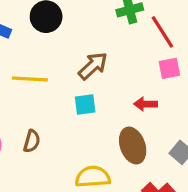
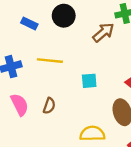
brown arrow: (93, 66) -> (103, 32), moved

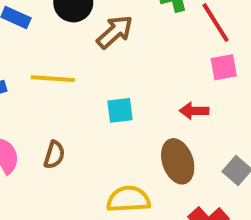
brown arrow: (103, 32) -> (115, 32), moved

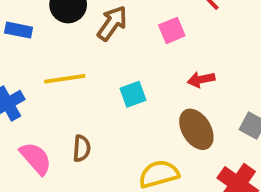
pink square: (224, 67) -> (172, 30), moved

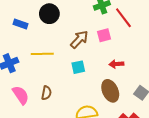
brown arrow: (112, 23) -> (79, 39), moved

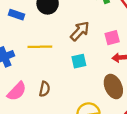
pink square: (104, 35) -> (112, 38), moved
pink semicircle: (21, 95) -> (17, 91), turned 78

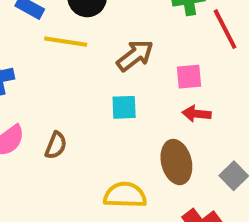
yellow line: (40, 47) -> (66, 42), moved

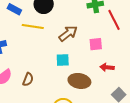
red arrow: (197, 114) -> (107, 67), moved
brown ellipse: (176, 162) -> (79, 81), moved, turned -65

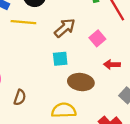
pink square: (96, 44) -> (97, 38), turned -32
brown semicircle: (28, 79) -> (20, 97), moved

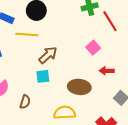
brown arrow: (65, 28) -> (48, 55), moved
cyan square: (60, 59) -> (43, 76), moved

